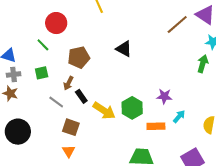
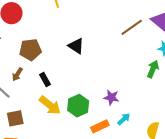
black rectangle: (81, 96) -> (45, 80), moved
orange rectangle: (156, 126) -> (100, 126), turned -30
brown square: (71, 127) -> (15, 118), turned -36

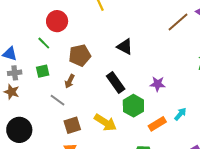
black rectangle: (45, 80) -> (116, 83), moved, size x1.5
purple star: (111, 97) -> (158, 84), moved
yellow arrow: (50, 105) -> (105, 122), moved

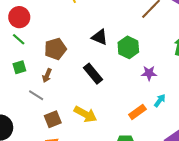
red circle: (57, 21) -> (19, 17), moved
purple star: (158, 84) -> (149, 73), moved
green hexagon: (133, 106) -> (128, 47), moved

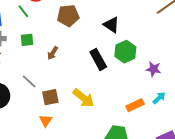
green line: (19, 39) -> (23, 11), moved
green hexagon: (128, 47) -> (125, 52), moved
brown pentagon: (55, 49) -> (68, 16), moved
gray line: (36, 95) -> (29, 81), moved

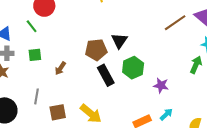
brown pentagon: (68, 16) -> (96, 50), moved
black triangle: (111, 25) -> (119, 41), turned 30
gray line: (29, 81) -> (37, 96), turned 56

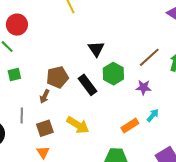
brown line: (175, 23) -> (149, 57), moved
brown pentagon: (96, 50) -> (57, 77), moved
brown arrow: (60, 68) -> (45, 96), moved

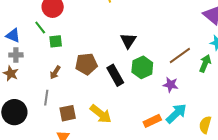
green square: (14, 75) -> (56, 41), moved
brown arrow: (45, 96) -> (55, 72), moved
cyan arrow: (153, 115) -> (176, 113), size x1.6

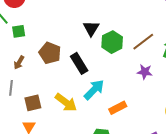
brown pentagon: (86, 64) -> (50, 53), turned 30
green hexagon: (142, 67) -> (112, 42), moved
purple star: (171, 85) -> (145, 72), moved
cyan arrow: (176, 113) -> (94, 90), moved

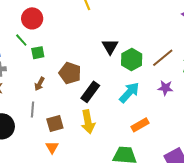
black rectangle: (79, 63) -> (90, 92), moved, turned 70
cyan arrow: (94, 90) -> (129, 92), moved
yellow arrow: (66, 102) -> (88, 122), turned 45

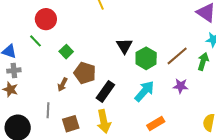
green square: (38, 53) -> (66, 52), moved, turned -32
brown arrow: (40, 84) -> (63, 85), moved

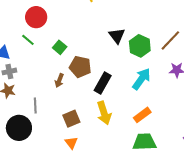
gray line: (48, 110) -> (35, 105), moved
orange rectangle: (156, 123) -> (142, 115), moved

